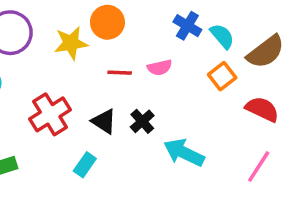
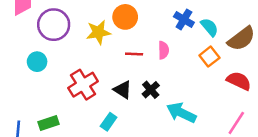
pink semicircle: (160, 67) -> (163, 50), turned -78

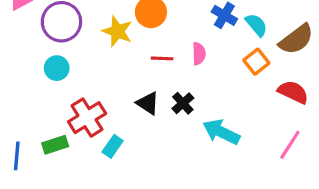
yellow star: (98, 32) -> (117, 31), turned 30
cyan circle: (37, 62) -> (57, 68), moved
red cross: (83, 85) -> (87, 118), moved
cyan rectangle: (109, 122) -> (113, 146), moved

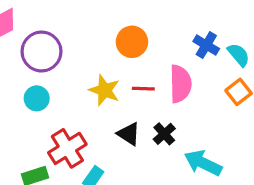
yellow star: (117, 31) -> (105, 90), moved
pink semicircle: (199, 54) -> (180, 84), size x1.6

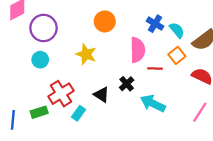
red line: (143, 89) -> (155, 68), moved
black triangle: (129, 134) -> (101, 95), moved

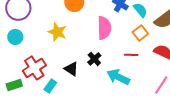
red line: (155, 68) -> (131, 55), moved

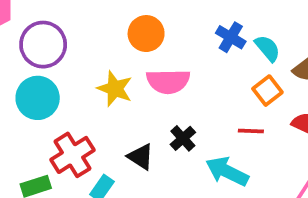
pink semicircle: (104, 28) -> (168, 81), moved, turned 90
cyan circle: (15, 37) -> (38, 98), size x1.5

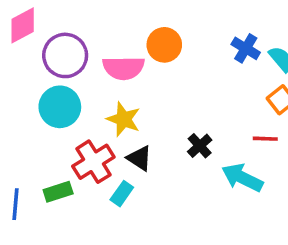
pink semicircle: (168, 81) -> (124, 68), moved
yellow star: (115, 89) -> (124, 119), moved
black triangle: (141, 157) -> (140, 158), moved

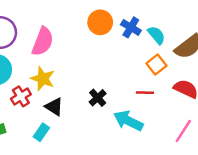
orange circle: (164, 45) -> (100, 22), moved
pink semicircle: (124, 68) -> (43, 41), turned -68
red cross: (93, 162) -> (21, 96), moved, size x0.7

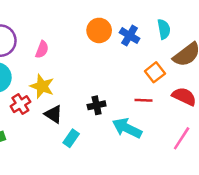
cyan semicircle: (156, 35) -> (164, 29), moved, turned 30
pink semicircle: (43, 41) -> (42, 49), size x0.6
black cross: (98, 98) -> (97, 105), turned 30
cyan rectangle: (41, 132) -> (71, 138), moved

